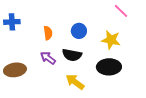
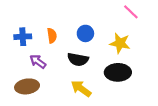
blue cross: (12, 22) -> (23, 37), moved
purple arrow: (48, 58) -> (38, 62), moved
brown ellipse: (15, 70) -> (27, 86), moved

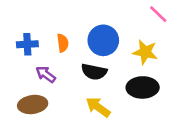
blue circle: (85, 33) -> (103, 40), size x1.5

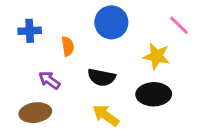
pink line: (158, 14) -> (179, 25), moved
blue circle: (103, 40) -> (111, 22), moved
blue cross: (27, 44) -> (30, 31), moved

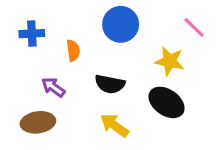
black ellipse: (154, 94) -> (167, 102), turned 36

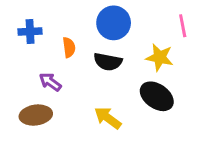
pink line: (194, 27) -> (183, 26), turned 35
black semicircle: (110, 84) -> (108, 62), moved

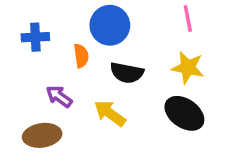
blue circle: (114, 23) -> (110, 25), moved
pink line: (183, 26) -> (188, 19), moved
yellow arrow: (108, 118) -> (110, 113), moved

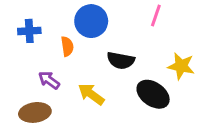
pink line: (188, 19) -> (156, 15), turned 30
yellow star: (188, 68) -> (181, 66), moved
black semicircle: (127, 73) -> (121, 60), moved

